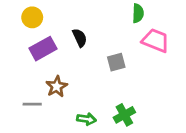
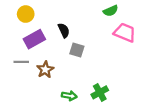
green semicircle: (138, 13) -> (111, 11), turned 64
gray square: (116, 62) -> (77, 50), moved, turned 32
gray line: (32, 104) -> (21, 62), moved

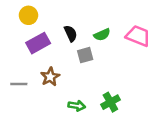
green semicircle: (111, 11) -> (102, 35), moved
gray square: (77, 50) -> (85, 55), turned -32
gray line: (21, 62) -> (19, 84), moved

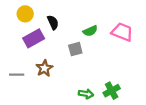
black semicircle: (71, 33) -> (53, 22), moved
green cross: (110, 102) -> (112, 91), moved
green arrow: (77, 106) -> (86, 94), moved

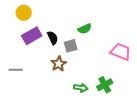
black semicircle: (53, 22) -> (53, 38), moved
pink trapezoid: (122, 32) -> (121, 52), moved
brown star: (44, 68) -> (59, 64), moved

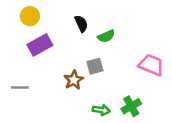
black semicircle: (53, 38) -> (81, 24), moved
gray square: (71, 46) -> (95, 66), moved

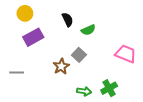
gray square: (95, 66) -> (79, 55), turned -32

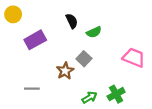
yellow circle: (25, 13) -> (13, 14), moved
gray line: (17, 73) -> (32, 89), moved
green arrow: (84, 91) -> (89, 97), turned -40

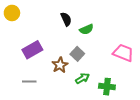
purple rectangle: (35, 40) -> (32, 50), moved
green cross: (116, 94) -> (107, 87), turned 35
green arrow: (89, 97) -> (82, 78), moved

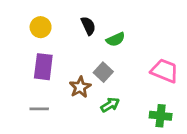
yellow circle: (12, 13) -> (41, 27), moved
purple rectangle: (32, 50) -> (43, 67), turned -54
green cross: (107, 87) -> (161, 116), moved

